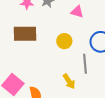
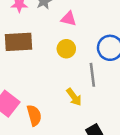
pink triangle: (77, 12) -> (69, 19), moved

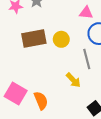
pink triangle: (69, 19) -> (86, 13), moved
brown rectangle: (19, 42) -> (34, 39), moved

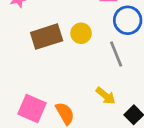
yellow arrow: (73, 80) -> (106, 96), moved

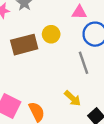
yellow circle: (81, 33) -> (51, 34), moved

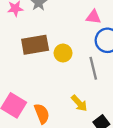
yellow circle: (51, 34) -> (63, 53), moved

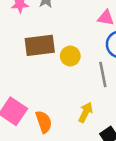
yellow arrow: (79, 103) -> (86, 112), turned -114

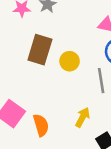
brown rectangle: (40, 45) -> (40, 50), turned -68

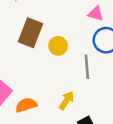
orange semicircle: (41, 125) -> (26, 105), turned -95

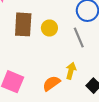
orange semicircle: (26, 105) -> (51, 83), moved

